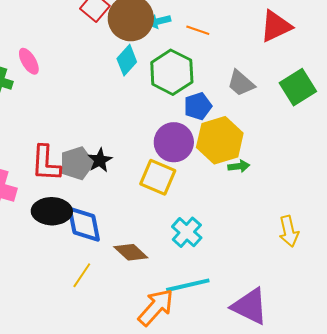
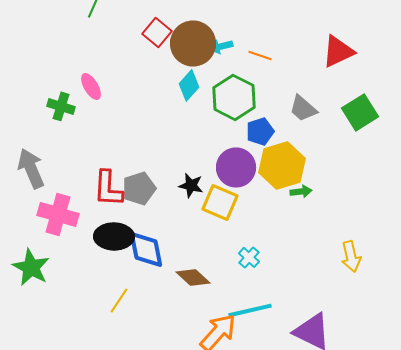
black star: (100, 160) -> (191, 185), moved, turned -30
cyan cross: (187, 232) -> (249, 257), size x0.7
yellow line: (82, 275) -> (119, 300), moved

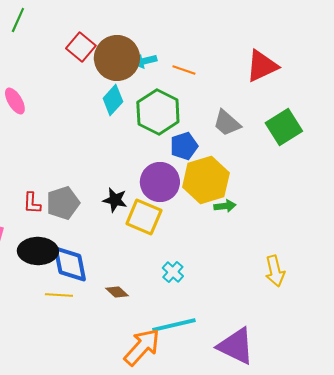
red L-shape: (108, 188) -> (32, 203), size x0.6
brown diamond: (193, 277) -> (117, 292), size x0.7
yellow line: (119, 300) -> (59, 295), moved, turned 60

